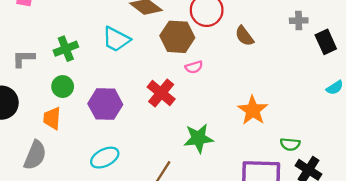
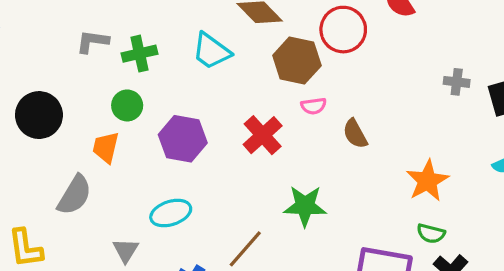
gray cross: (299, 21) -> (457, 82), moved
brown semicircle: (244, 36) -> (355, 134), moved
gray L-shape: (24, 58) -> (92, 41), moved
orange star: (253, 110) -> (427, 181), moved

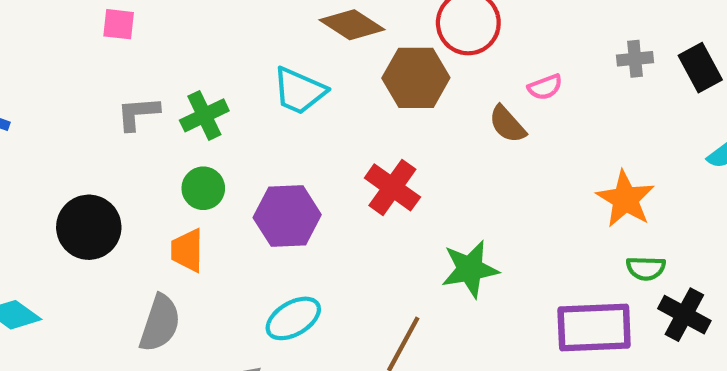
pink semicircle: (314, 106) -> (545, 87), moved
brown semicircle: (355, 134) -> (507, 124), moved

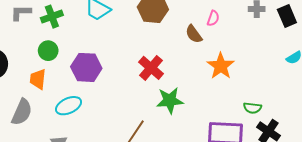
pink semicircle: (545, 87) -> (213, 18), turned -56
red cross: (392, 187) -> (151, 68), moved
orange star: (625, 199) -> (221, 66), moved
cyan ellipse: (293, 318) -> (69, 106), moved

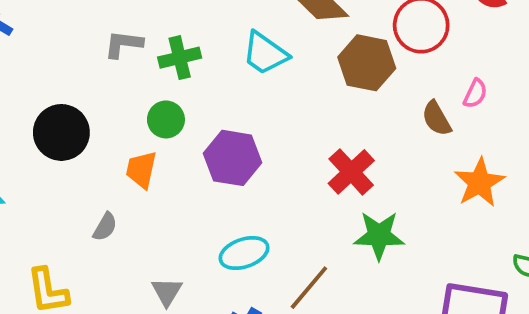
cyan ellipse: (69, 106) -> (244, 253), moved
gray semicircle: (22, 112) -> (105, 227), size x0.6

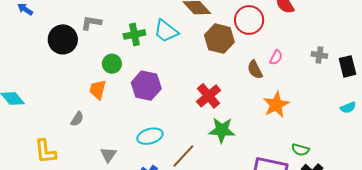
green cross: (180, 58) -> (134, 34), moved
black circle: (61, 132) -> (63, 39), moved

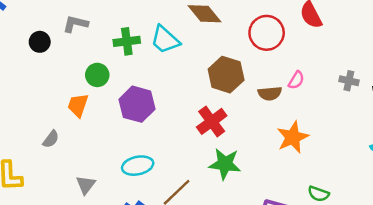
black circle: (63, 39) -> (40, 42), size x0.6
brown hexagon: (219, 39) -> (226, 75), moved
brown semicircle: (255, 70) -> (270, 93), turned -72

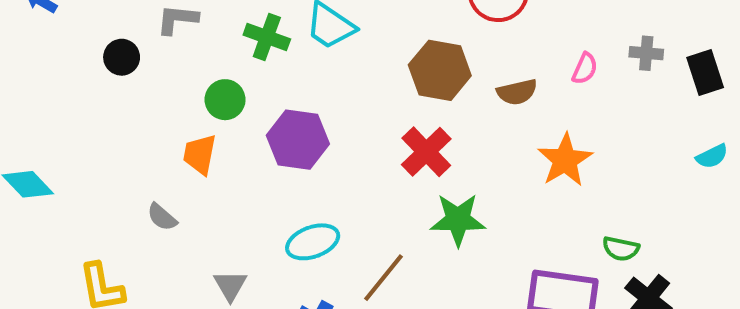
green cross: (127, 41) -> (267, 37), turned 35
pink semicircle: (296, 80) -> (585, 69), moved
gray semicircle: (51, 139) -> (162, 217), turned 102

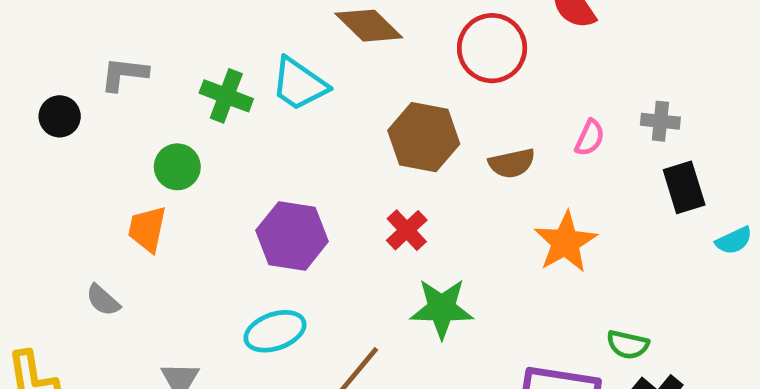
black rectangle: (705, 72) -> (684, 187), moved
purple hexagon: (298, 140) -> (292, 236), moved
red cross: (426, 152) -> (407, 230), size x0.7

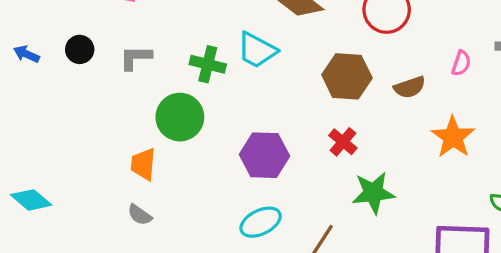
black circle: (60, 116) -> (80, 49), moved
green circle: (177, 167) -> (180, 117), size x1.5
orange trapezoid: (147, 229) -> (143, 164), moved

